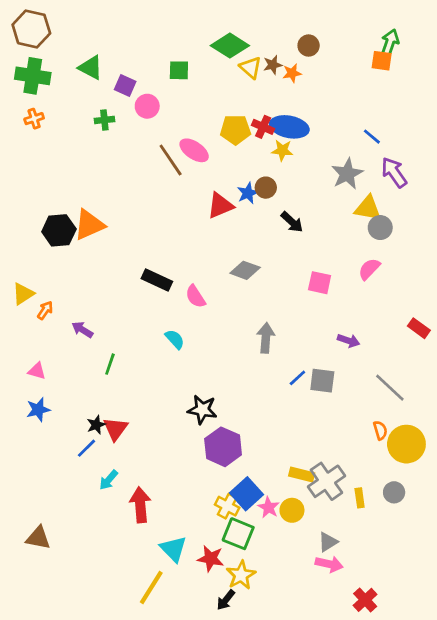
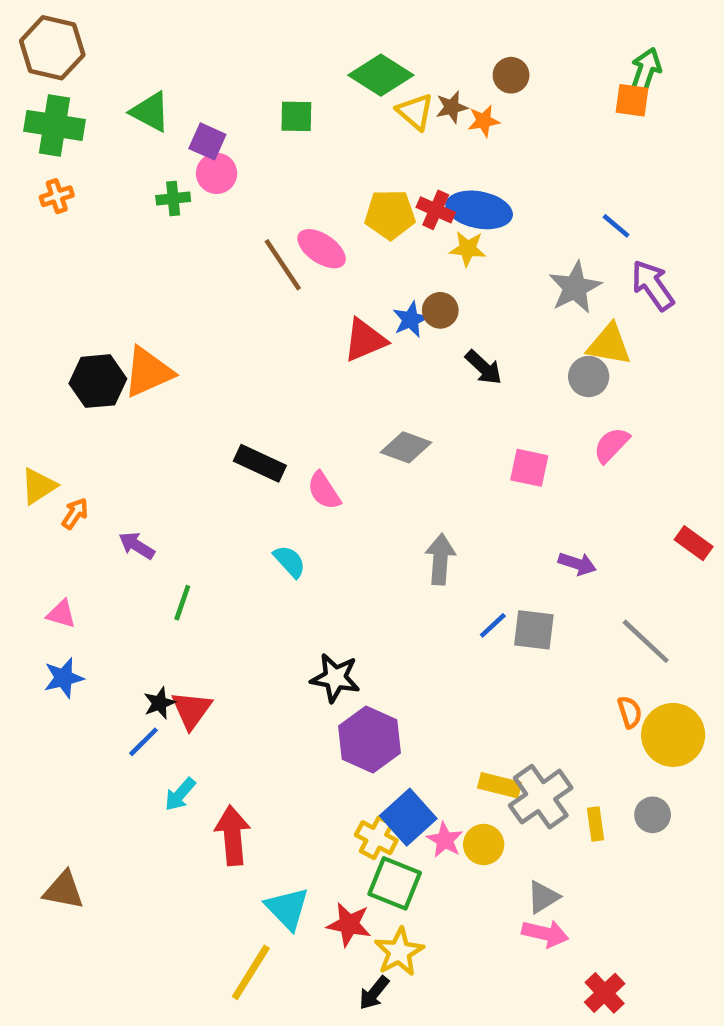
pink circle: (147, 106) -> (217, 173), moved
gray circle: (380, 228) -> (589, 377), moved

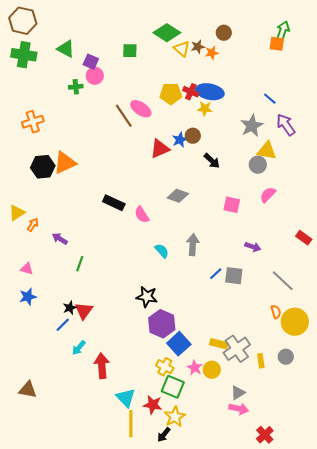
orange cross: (57, 196) -> (33, 122), moved, size x1.5
cyan semicircle: (290, 561) -> (162, 251), moved
blue square: (408, 817) -> (179, 344), moved
yellow line: (251, 972) -> (131, 424), moved, turned -32

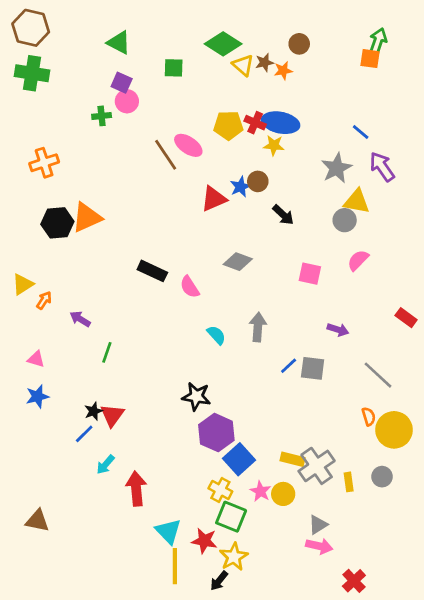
green triangle: (66, 49) -> (119, 43), moved

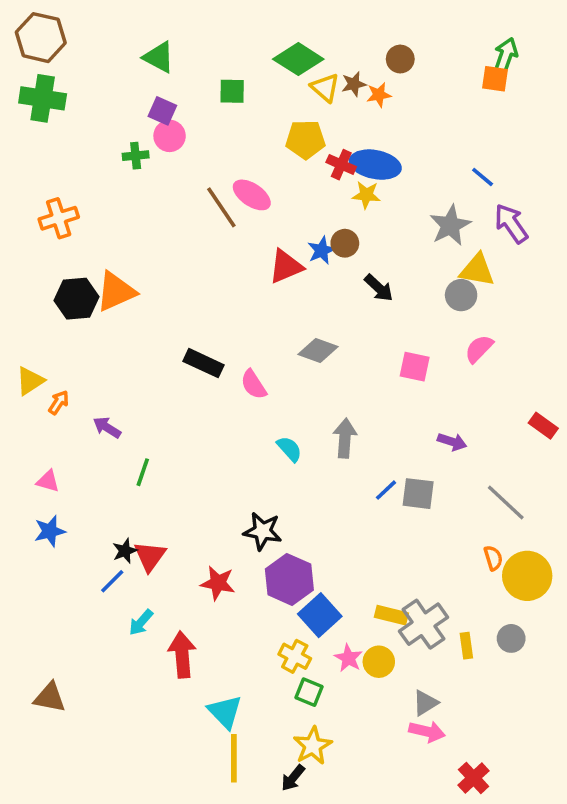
yellow pentagon: (228, 125) -> (305, 139), moved
green square: (231, 517) -> (309, 692), size x0.7
red star: (204, 541) -> (218, 583), moved

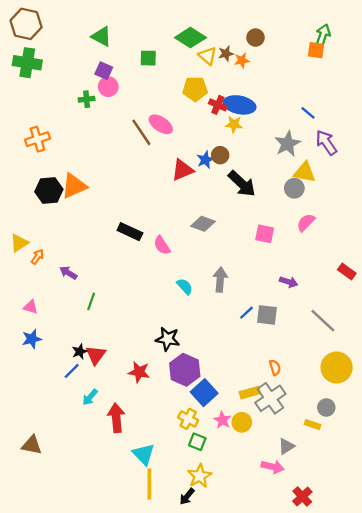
black arrow: (379, 288) -> (242, 184), size x1.5
orange semicircle: (493, 558) -> (275, 367), moved
yellow rectangle: (391, 615) -> (250, 393), turned -30
yellow rectangle: (466, 646) -> (313, 425), moved, turned -63
gray triangle: (425, 703) -> (286, 446), moved

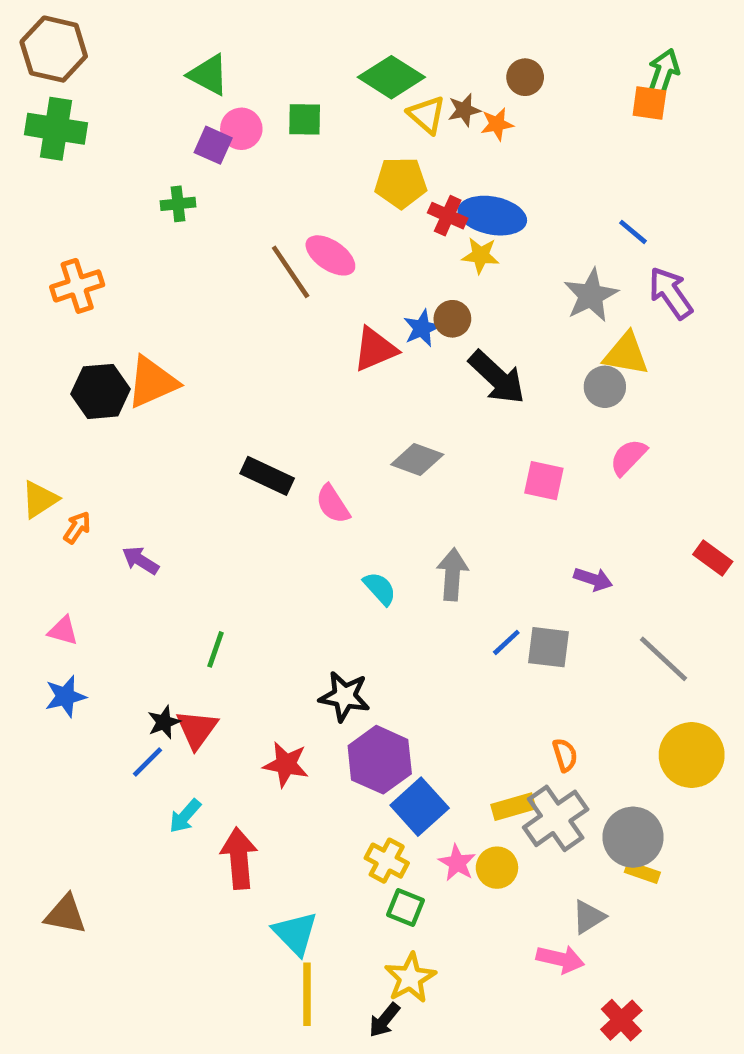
pink circle: (108, 87) -> (241, 129), moved
green line: (91, 301) -> (216, 649), moved
gray circle: (326, 407) -> (633, 837), moved, size x1.6

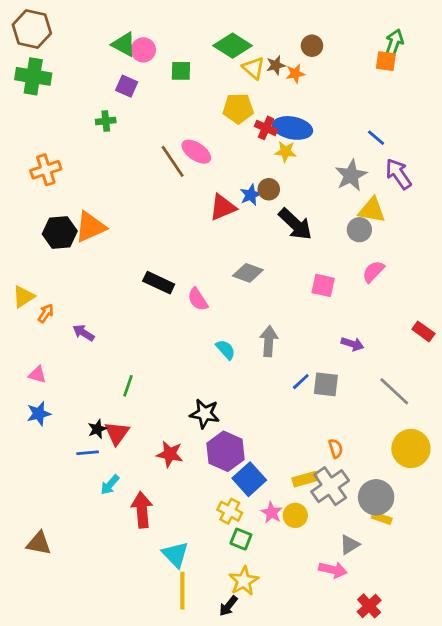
pink circle: (241, 129) -> (143, 50), moved
blue line: (147, 762) -> (88, 453), turned 40

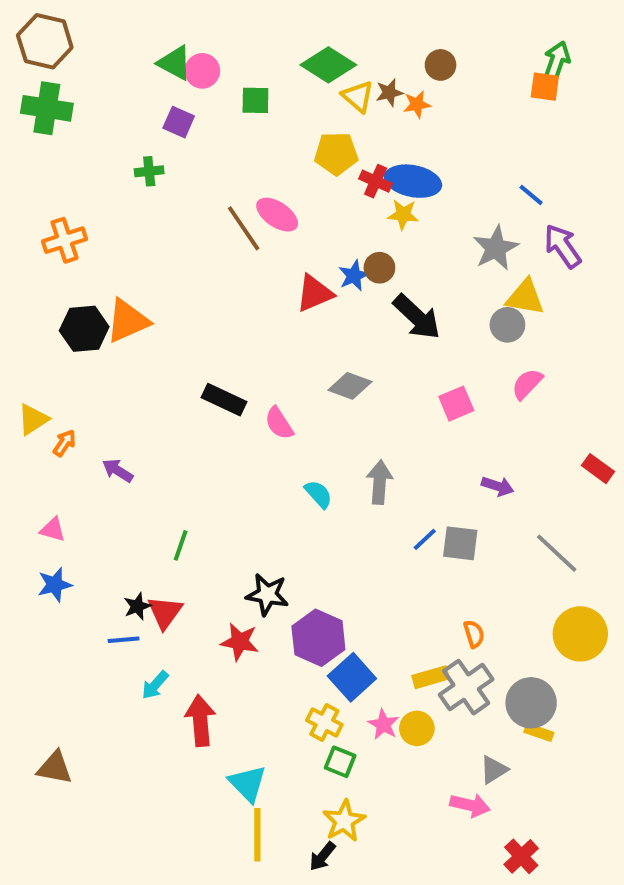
pink square: (323, 285) -> (456, 404), turned -35
black star: (205, 414) -> (267, 595), moved

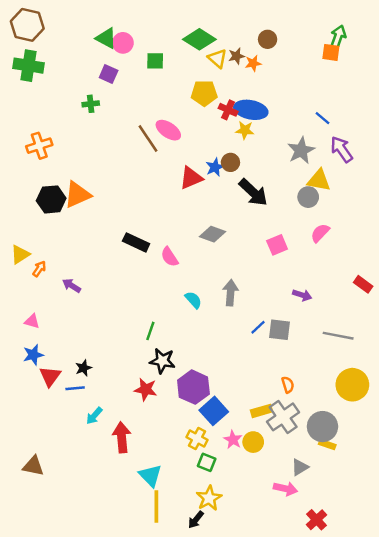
green line: (181, 545) -> (150, 331), moved
gray line: (557, 553) -> (338, 336), turned -32
red triangle: (165, 612) -> (50, 376), moved

